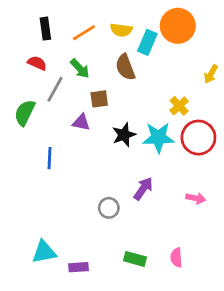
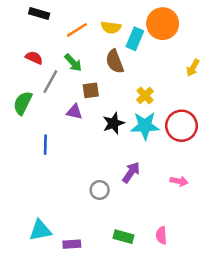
black rectangle: (45, 29) -> (39, 14), moved, turned -66
yellow cross: (179, 106) -> (145, 95), moved

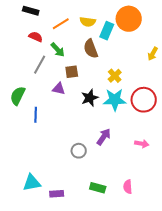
red semicircle: (34, 58) -> (36, 37), moved
green semicircle: (23, 103) -> (18, 96), moved

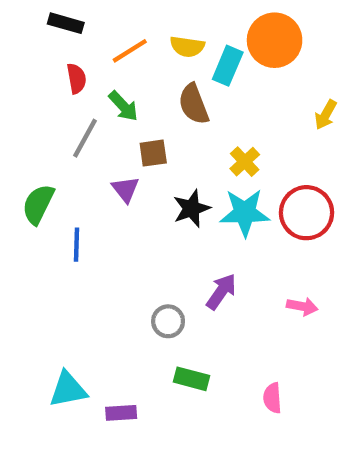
red semicircle: (36, 37) -> (76, 79), turned 56
purple triangle: (59, 89) -> (125, 189), turned 40
green rectangle: (98, 188) -> (191, 379), moved

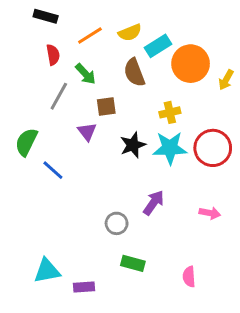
orange circle: (275, 40) -> (191, 64), moved
yellow semicircle: (187, 47) -> (130, 33), turned -30
cyan rectangle: (228, 66) -> (158, 46), turned 35
yellow cross: (245, 162) -> (170, 112), turned 30
blue line: (76, 245) -> (53, 170), turned -50

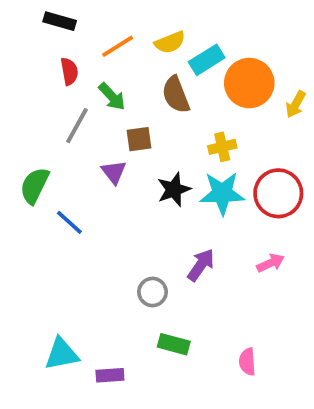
pink arrow: (210, 213) -> (271, 263), moved, turned -36

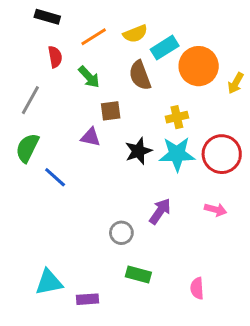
gray line: (77, 126) -> (30, 100), moved
purple triangle: (114, 172) -> (91, 137), turned -40
pink arrow: (271, 263) -> (216, 210), turned 40

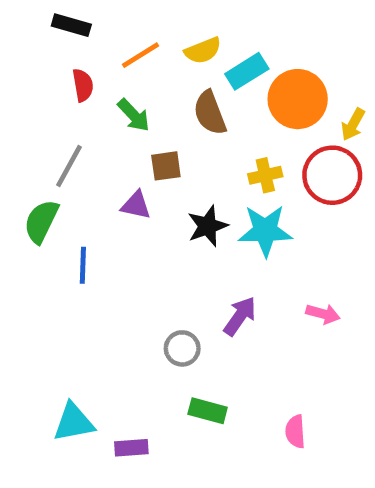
gray line: (30, 100) -> (69, 166), moved
red circle: (222, 154) -> (332, 175), moved
blue line: (55, 177) -> (83, 265), turned 50

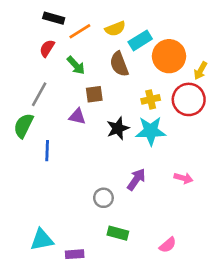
black rectangle: (71, 25) -> (54, 18), moved
red semicircle: (83, 85) -> (47, 48), turned -138
pink semicircle: (295, 432) -> (168, 245), turned -126

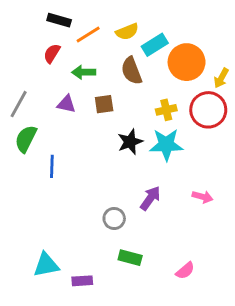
green arrow: (76, 65) -> (84, 72), turned 132
gray line: (39, 94) -> (19, 104), moved
purple triangle: (77, 116) -> (66, 104), moved

